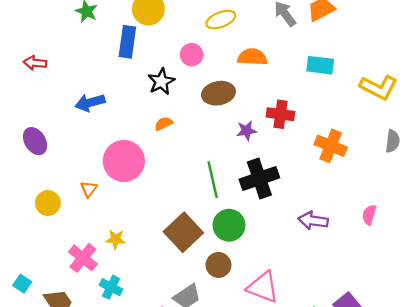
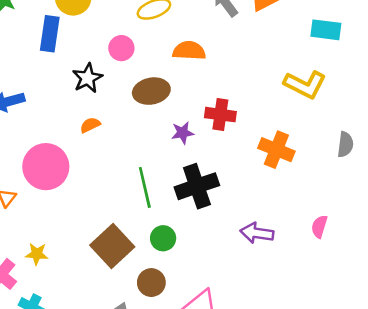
cyan rectangle: (320, 65) -> (326, 30), moved
yellow L-shape: (379, 87) -> (305, 85), moved
green circle: (229, 225) -> (163, 238), size x0.7

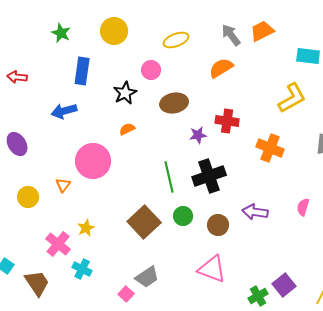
blue rectangle: (50, 34) -> (82, 71), moved
orange semicircle: (189, 51) -> (221, 68), moved, turned -35
yellow L-shape: (305, 85) -> (292, 98), turned -56
yellow star: (37, 254) -> (86, 228), turned -30
brown circle: (151, 283) -> (218, 225), moved

